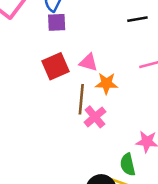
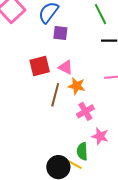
purple square: (57, 22) -> (60, 33), moved
pink cross: (95, 117) -> (85, 111), moved

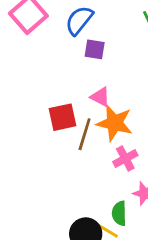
red square: (40, 66) -> (63, 117), moved
orange star: (77, 86) -> (115, 123), size x1.5

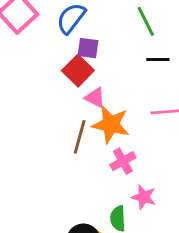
red square: (63, 117) -> (78, 71), moved, turned -32

